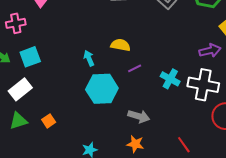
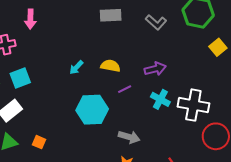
purple arrow: (210, 51) -> (155, 69), moved
cyan arrow: (89, 58) -> (76, 67), moved, turned -112
orange square: (49, 121) -> (39, 142), turned -32

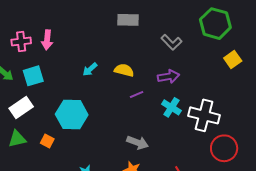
pink arrow: (30, 19) -> (47, 40), moved
gray L-shape: (156, 22) -> (171, 42), moved
cyan hexagon: (92, 110) -> (72, 115), moved

